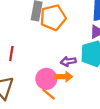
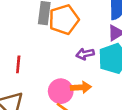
purple arrow: (68, 61) -> (85, 54), moved

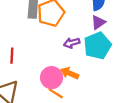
orange arrow: (81, 87) -> (70, 73), turned -150

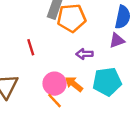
cyan pentagon: (98, 46) -> (107, 82), moved
red line: (12, 56) -> (31, 47), moved, turned -35

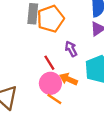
red line: (31, 47) -> (49, 63), moved
purple arrow: (84, 54) -> (71, 49), turned 77

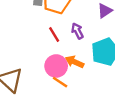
red line: (49, 63) -> (54, 34), moved

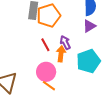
orange arrow: (75, 62) -> (61, 54), moved, turned 70

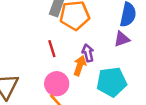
red line: (45, 45) -> (52, 49), moved

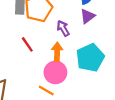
purple arrow: (88, 53) -> (63, 28), moved
pink circle: (57, 84) -> (55, 72), moved

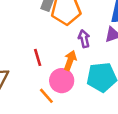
red line: (27, 44) -> (38, 57), moved

